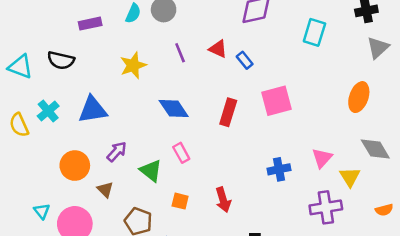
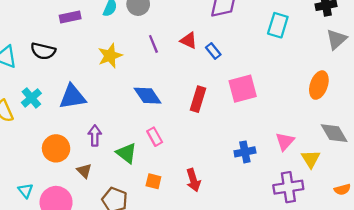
purple arrow: (117, 152) -> (95, 135), turned -42

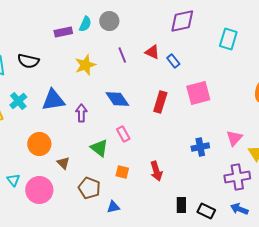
purple rectangle: (70, 17) -> (63, 32), moved
purple arrow: (95, 135) -> (81, 113), moved

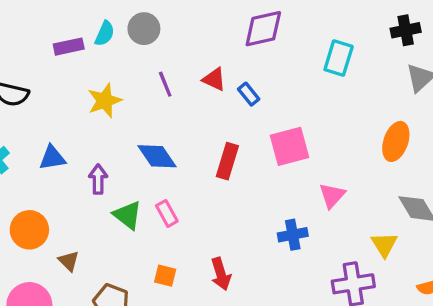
blue triangle: (53, 100) -> (52, 158), size x0.7
pink triangle: (234, 138) -> (332, 195), moved
green triangle: (99, 148) -> (128, 215), moved

